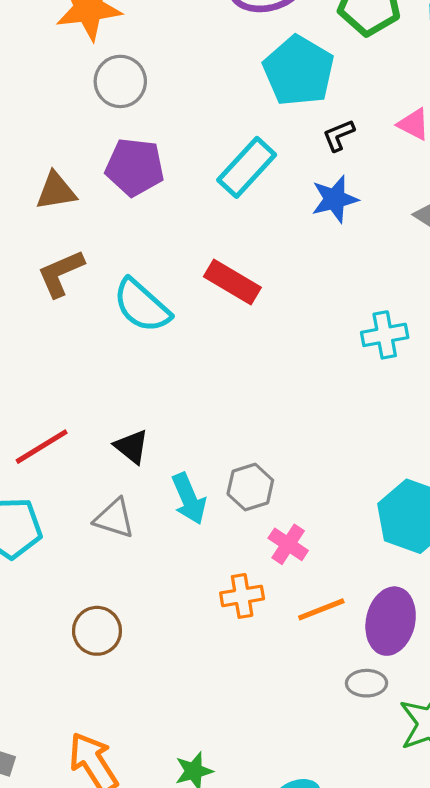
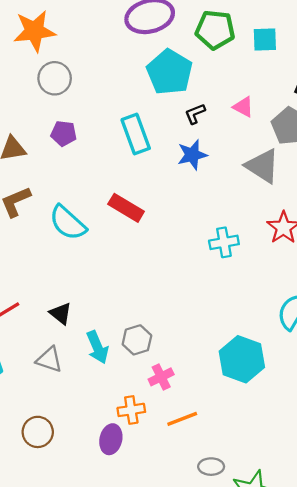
purple pentagon: (135, 167) -> (64, 133), size x0.7
cyan rectangle: (247, 167) -> (136, 134), turned -63
pink cross: (288, 544) -> (161, 377), turned 30
purple ellipse: (391, 621) -> (111, 439), moved, size x0.7

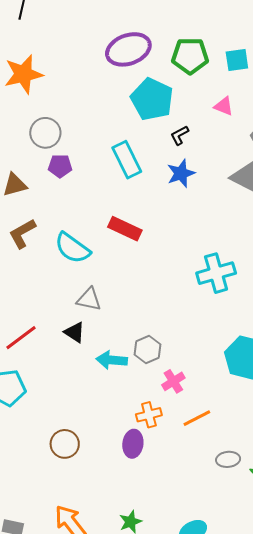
gray circle: (55, 78) -> (45, 133), moved
pink triangle: (243, 107) -> (224, 106), moved
cyan cross: (224, 242) -> (216, 273), moved, size x1.4
cyan arrow: (97, 347) -> (112, 360), turned 124
gray triangle: (49, 360) -> (89, 299), moved

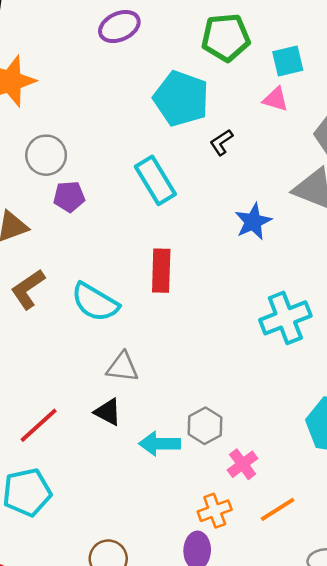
purple ellipse: (128, 49) -> (119, 27), moved, size x0.7
cyan square: (237, 60) -> (288, 61), moved
blue star: (181, 173) -> (253, 222), moved
red rectangle: (125, 229) -> (161, 271), turned 72

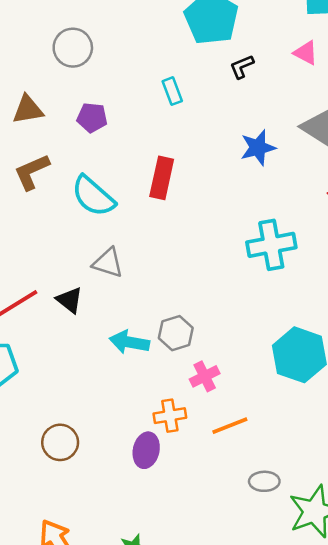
pink triangle: (275, 99) -> (306, 53), moved
cyan rectangle: (155, 180) -> (172, 91), size x0.6
purple pentagon: (69, 197) -> (92, 118), moved
black triangle: (108, 412) -> (70, 300), moved

